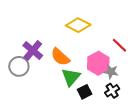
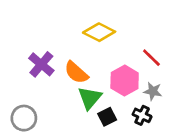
gray circle: (19, 66) -> (24, 118), moved
gray star: (111, 72) -> (153, 91), moved
black cross: (112, 91) -> (142, 115), turned -32

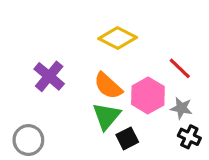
orange semicircle: (76, 72) -> (108, 86), moved
black cross: (142, 115) -> (189, 137), moved

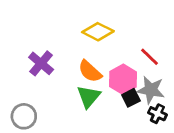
gray star: (181, 108) -> (151, 90), size x1.5
black square: (127, 138) -> (131, 98), moved

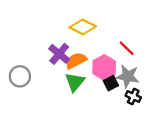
purple cross: (41, 63) -> (59, 54), moved
orange semicircle: (90, 71) -> (76, 61), turned 110
gray circle: (24, 116) -> (20, 76), moved

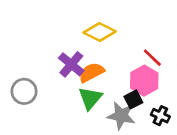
pink hexagon: (104, 67) -> (144, 81), moved
gray star: (128, 76) -> (121, 116), moved

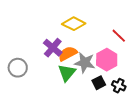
red line: (152, 58) -> (119, 36), moved
black square: (133, 99) -> (99, 83), moved
gray star: (121, 116) -> (85, 63), moved

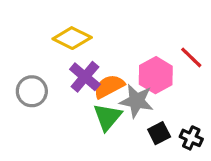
yellow diamond: (74, 24) -> (72, 38), moved
pink hexagon: (107, 60) -> (156, 75), moved
gray circle: (18, 68) -> (32, 91), moved

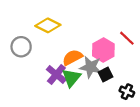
purple cross: (85, 77) -> (56, 75), moved
gray circle: (32, 91) -> (21, 47), moved
black square: (159, 133) -> (106, 75), moved

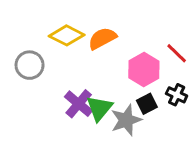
orange semicircle: (72, 57) -> (102, 38), moved
gray star: (91, 67) -> (126, 120), moved, turned -30
black cross: (127, 92) -> (177, 95), moved

